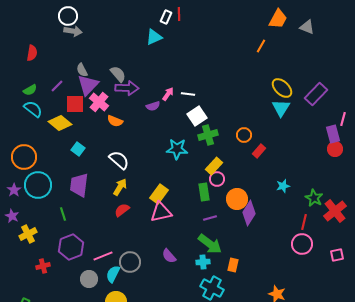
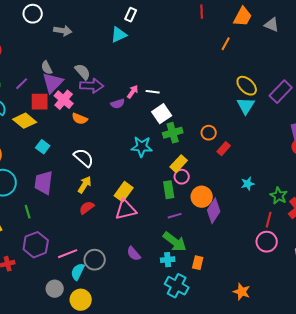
red line: (179, 14) -> (202, 12), moved
gray arrow: (73, 31) -> (63, 31), moved
gray circle: (89, 279) -> (55, 289), moved

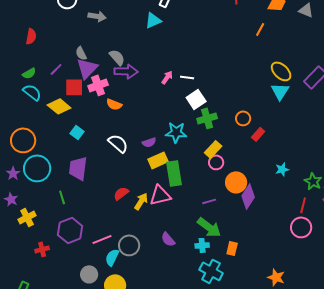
pink cross: (64, 100) -> (98, 85), turned 30
purple semicircle: (118, 104) -> (149, 142), moved
yellow arrow: (85, 185) -> (141, 201), moved
green rectangle: (169, 190) -> (174, 173), moved, size x1.4
yellow rectangle: (124, 192) -> (158, 160), moved, turned 30

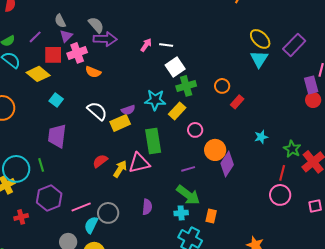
purple triangle: (87, 68) -> (66, 36), size x0.6
yellow rectangle: (213, 149) -> (177, 111), moved
yellow rectangle: (158, 160) -> (120, 123), moved
cyan circle: (37, 168) -> (16, 169), moved
purple semicircle: (168, 239) -> (147, 207), turned -133

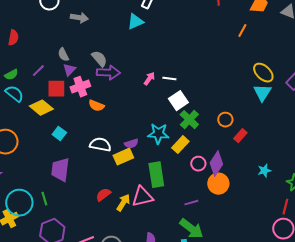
green cross: (186, 86) -> (189, 120), turned -30
white semicircle: (97, 111) -> (100, 145), turned -30
purple diamond: (227, 164) -> (216, 164), moved

